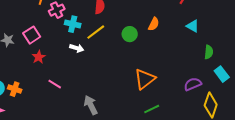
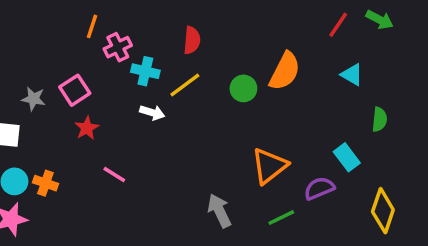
orange semicircle: (154, 24) -> (285, 71), size x1.6
cyan rectangle: (222, 74) -> (347, 157), moved
purple semicircle: (193, 84) -> (319, 188), moved
gray arrow: (91, 105) -> (219, 211), moved

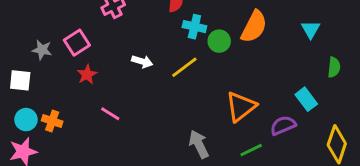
cyan cross: (145, 71) -> (194, 27), moved
cyan triangle: (352, 75) -> (311, 30), turned 30
yellow line: (185, 85) -> (184, 67), moved

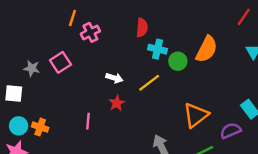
red star: (87, 75) -> (117, 103), moved
pink line: (110, 114) -> (88, 121), turned 63

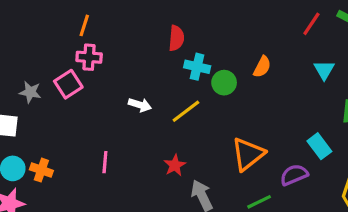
pink cross: (90, 32) -> (89, 57), moved, turned 30
orange semicircle: (207, 49) -> (262, 67), size x0.6
red star: (117, 103) -> (175, 165), moved

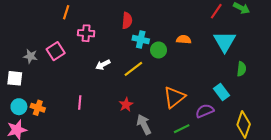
pink cross: (89, 57) -> (86, 33), moved
orange semicircle: (262, 67) -> (184, 39), turned -112
cyan triangle: (324, 70) -> (225, 42), size x1.6
white arrow: (140, 105) -> (103, 65), turned 136

